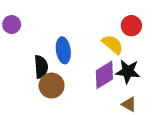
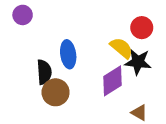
purple circle: (12, 24) -> (23, 15), moved
black star: (128, 71) -> (138, 62), moved

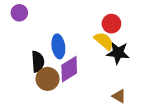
red circle: (142, 28) -> (111, 24), moved
purple diamond: (113, 81) -> (69, 69), moved

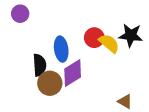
red circle: (111, 24) -> (94, 38), moved
black star: (118, 53) -> (131, 35), moved

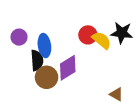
purple circle: (20, 14) -> (19, 37), moved
blue ellipse: (61, 49) -> (44, 46), moved

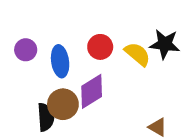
red circle: (88, 35) -> (100, 47), moved
black semicircle: (37, 60) -> (46, 117), moved

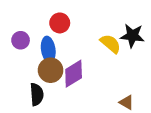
red circle: (100, 47) -> (60, 23), moved
brown circle: (63, 104) -> (51, 70), moved

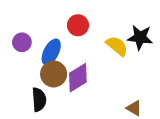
red circle: (60, 23) -> (78, 25), moved
blue ellipse: (48, 49) -> (51, 52), turned 35

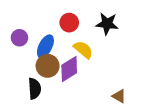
black star: (140, 37) -> (107, 24), moved
yellow semicircle: (117, 46) -> (83, 50), moved

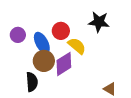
red circle: (69, 23) -> (61, 31), moved
blue ellipse: (45, 46) -> (42, 43), turned -55

